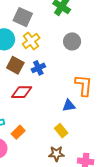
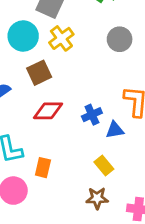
brown square: (15, 65) -> (39, 73), turned 36
blue cross: (38, 68) -> (92, 115), moved
orange rectangle: (18, 132) -> (43, 168), turned -32

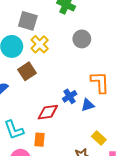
red diamond: (48, 111) -> (48, 112), moved
yellow rectangle: (104, 166) -> (99, 138), moved

